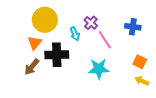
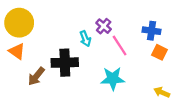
yellow circle: (45, 20) -> (19, 23), moved
orange triangle: (35, 43) -> (17, 51), moved, turned -35
orange square: (140, 62) -> (159, 52), moved

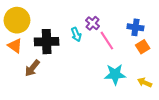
orange square: (159, 52) -> (143, 47), turned 32
black cross: (65, 63) -> (47, 42), moved
cyan star: (113, 79) -> (115, 74), moved

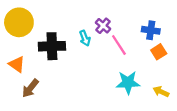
orange triangle: (15, 46) -> (17, 64), moved
brown arrow: (32, 68) -> (30, 88), moved

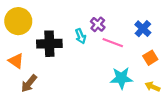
blue cross: (151, 30) -> (143, 29), turned 35
pink line: (119, 45) -> (113, 43), turned -36
orange square: (159, 52) -> (150, 58), moved

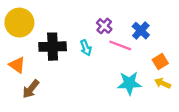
blue cross: (143, 29) -> (141, 31), moved
cyan arrow: (81, 36) -> (86, 48), moved
yellow arrow: (153, 87) -> (163, 83), moved

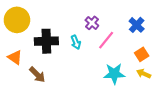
blue cross: (141, 31) -> (137, 25), moved
pink line: (120, 45) -> (106, 40), turned -72
brown arrow: (31, 89) -> (37, 75), moved, turned -84

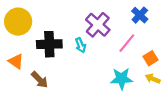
purple cross: (92, 23) -> (98, 25), size x1.6
blue cross: (137, 25) -> (140, 15), moved
pink line: (106, 40) -> (127, 43), moved

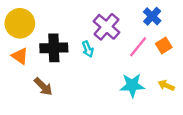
orange square: (151, 58) -> (164, 46), moved
orange triangle: (16, 61) -> (20, 56), moved

